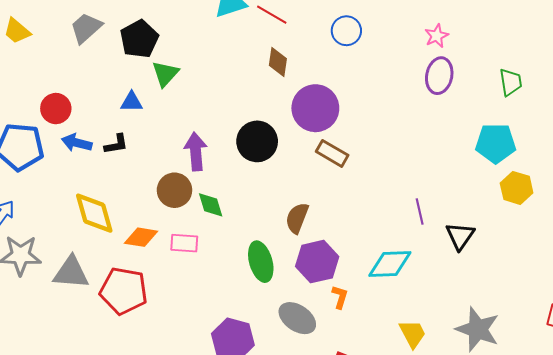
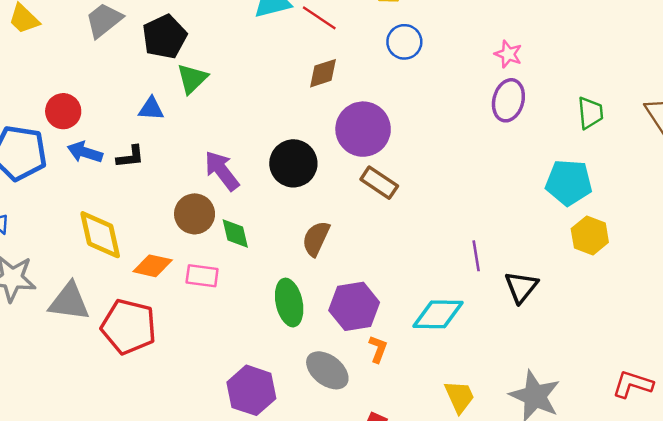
pink star: (437, 36) -> (508, 54), turned -30
brown diamond: (278, 62) -> (323, 73), turned 60
purple arrow: (196, 151) -> (222, 171), turned -36
brown semicircle: (297, 218) -> (316, 239), moved

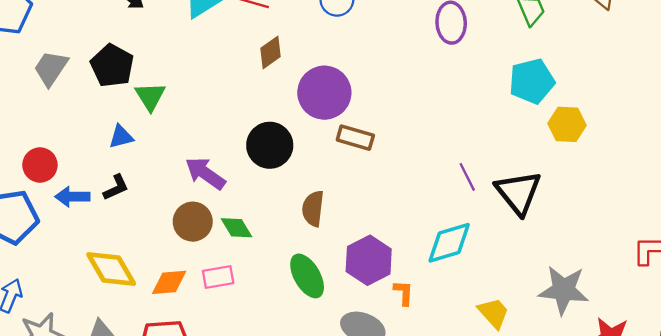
black triangle: (521, 287) -> (518, 193), size x1.4

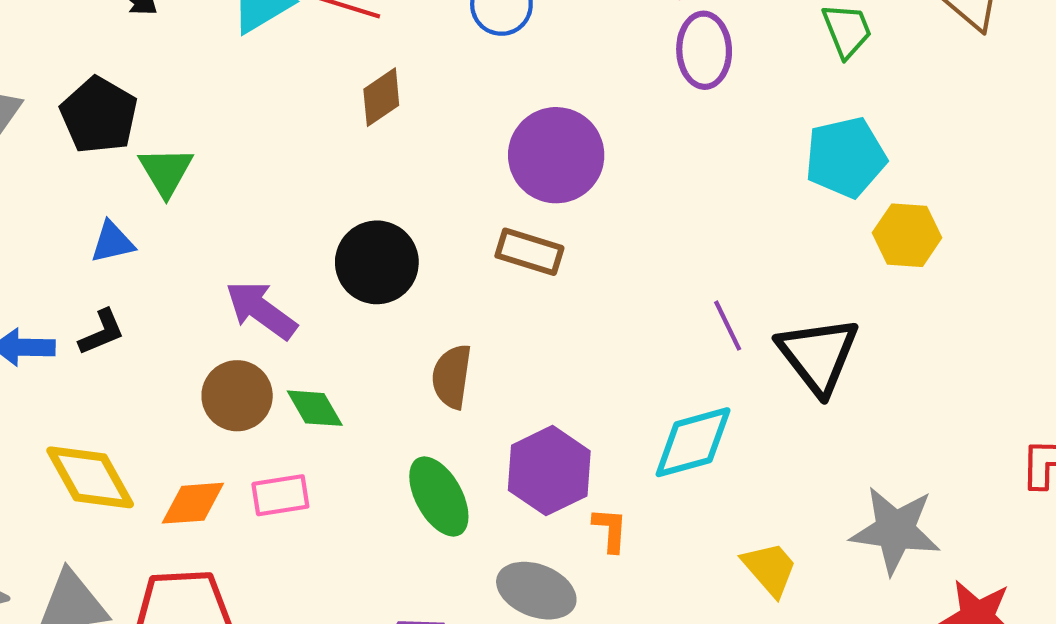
purple circle: (324, 93) -> (556, 155), moved

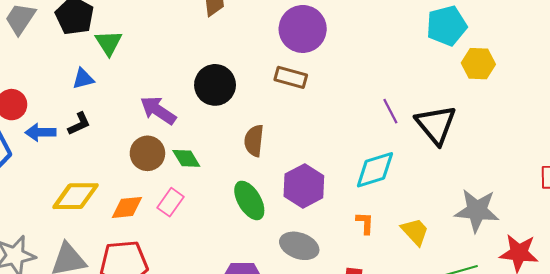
yellow diamond: (90, 477) -> (76, 196), turned -60
pink rectangle: (280, 495) -> (170, 202), turned -44
orange L-shape: (610, 530) -> (365, 223), moved

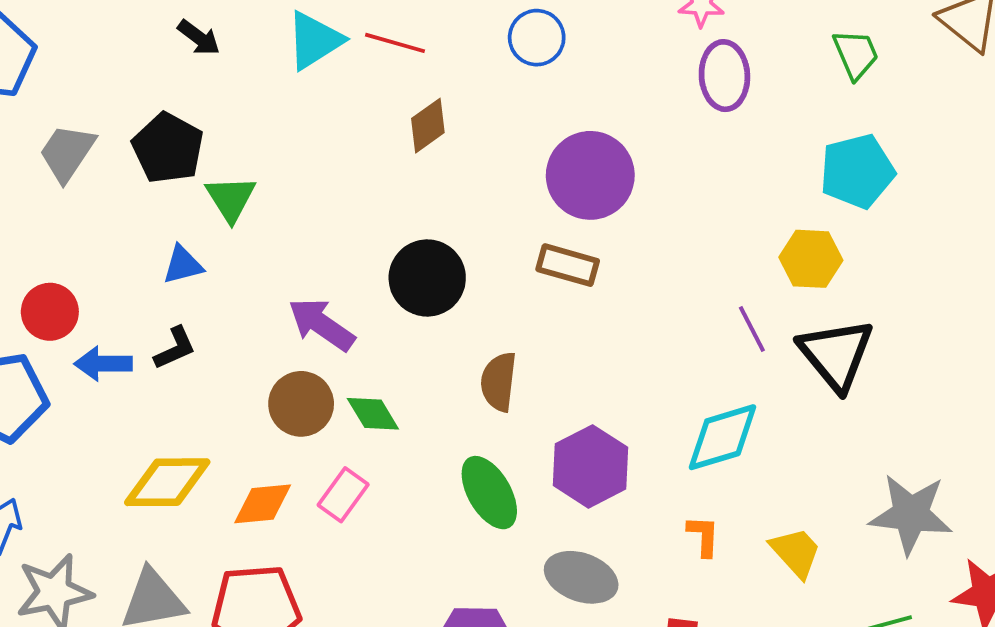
yellow hexagon: (478, 64) -> (811, 259), moved

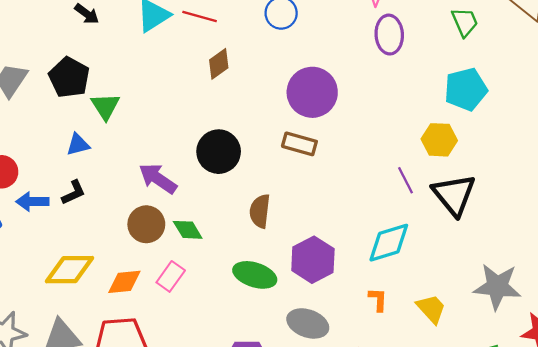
green ellipse: (489, 493) -> (255, 275), turned -42

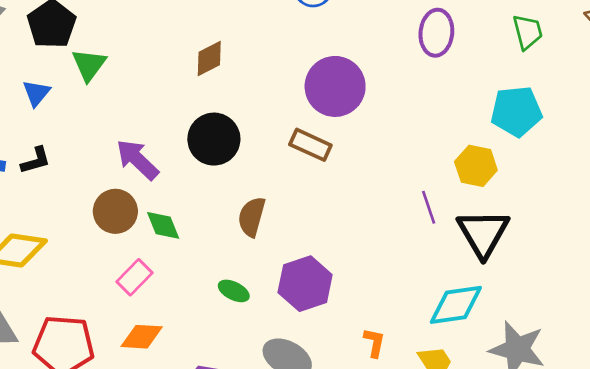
brown diamond: (219, 64) -> (209, 58), moved
blue triangle: (78, 145) -> (36, 93), moved, turned -45
cyan diamond: (389, 243) -> (456, 305), moved
green ellipse: (255, 275) -> (234, 291), size x0.6
orange diamond: (124, 282) -> (142, 337), moved

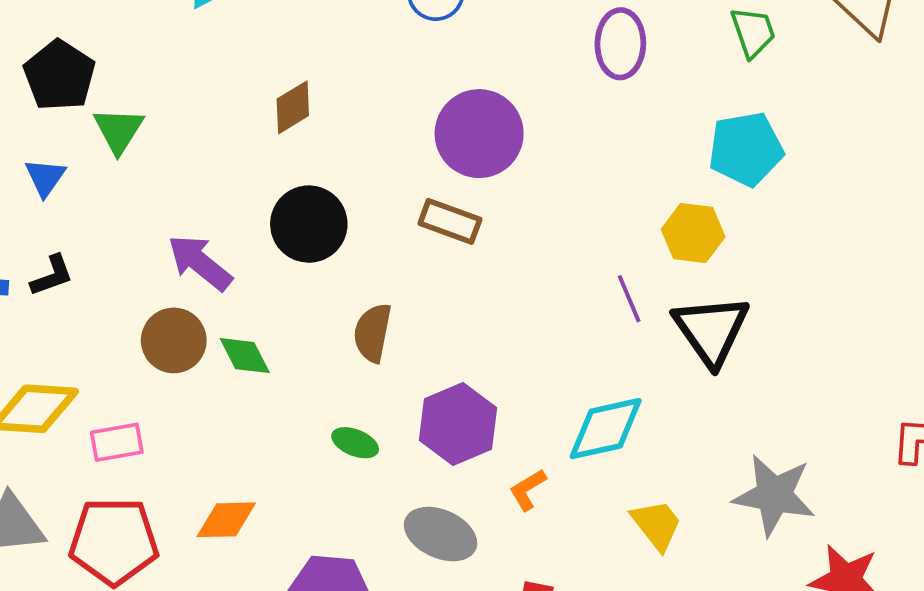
pink rectangle: (134, 277) -> (117, 442), moved, turned 40
cyan diamond: (456, 305) -> (606, 429), moved
orange L-shape: (374, 343) -> (528, 490), moved, turned -128

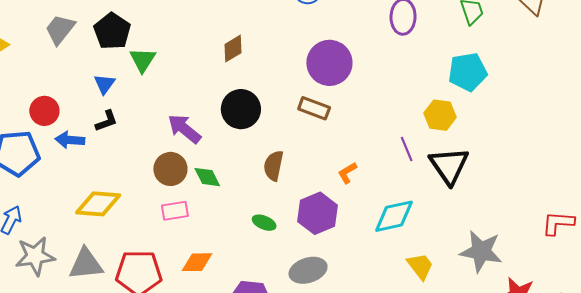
black L-shape: (52, 276) -> (106, 121), moved
pink rectangle: (117, 442) -> (175, 211), moved
orange L-shape: (528, 490) -> (347, 173), moved
gray ellipse: (441, 534) -> (308, 270), turned -42

